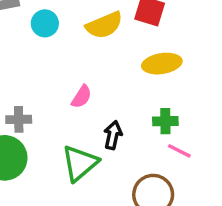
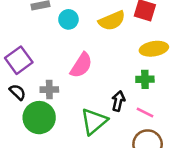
pink semicircle: (82, 97) -> (81, 65), moved, size x1.5
green cross: (165, 121) -> (145, 79), moved
pink line: (179, 151) -> (145, 112), moved

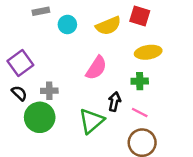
pink semicircle: (81, 65) -> (96, 68), moved

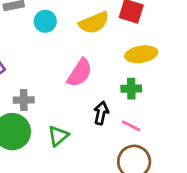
green triangle: (91, 121) -> (58, 136), moved, size x0.7

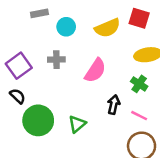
green cross: (131, 89) -> (139, 84), turned 35
gray cross: (24, 100) -> (56, 60), moved

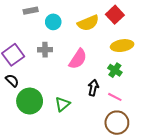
red square: (139, 18) -> (115, 15), turned 30

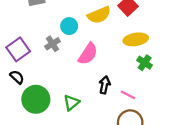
cyan circle: (53, 22) -> (69, 26), moved
gray cross: (45, 50) -> (52, 44), turned -32
green cross: (115, 70) -> (145, 63), moved

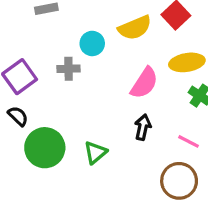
gray cross: (52, 44) -> (69, 69), turned 32
pink semicircle: (88, 54) -> (144, 83), moved
pink line: (128, 95) -> (189, 141), moved

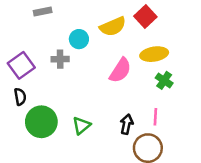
black semicircle: (18, 116) -> (20, 97), turned 36
black arrow: (143, 127) -> (127, 124), moved
pink line: (189, 141) -> (155, 117), turned 66

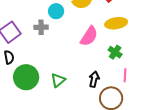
green cross: (164, 80) -> (115, 52), moved
pink line: (155, 117) -> (125, 75), moved

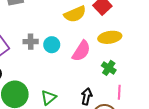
cyan circle: (56, 11) -> (52, 45), moved

